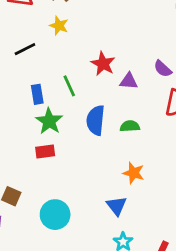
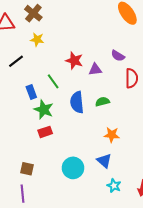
cyan circle: (55, 215) -> (73, 168), moved

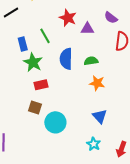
red rectangle: (45, 132) -> (41, 85), moved
orange star: (112, 135) -> (97, 83), moved
blue triangle: (104, 161) -> (100, 116), moved
brown square: (27, 169) -> (35, 108), moved

